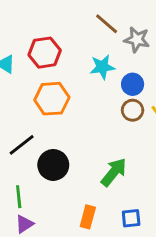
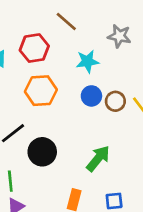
brown line: (107, 24) -> (66, 21), moved
blue circle: (133, 84) -> (91, 96), moved

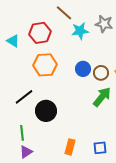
cyan star: (87, 61) -> (80, 31), moved
green arrow: (98, 158) -> (102, 97), moved

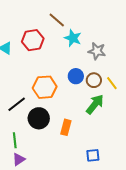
gray star: (104, 24) -> (97, 51), moved
cyan star: (80, 31) -> (73, 38), turned 30
orange hexagon: (45, 65) -> (45, 87), moved
orange rectangle: (70, 147) -> (66, 127), moved

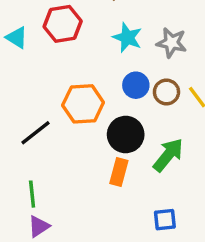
cyan star: (73, 38) -> (127, 38), moved
green arrow: (95, 104) -> (168, 155), moved
black circle: (39, 118) -> (126, 135), moved

